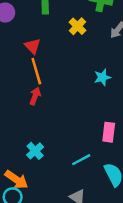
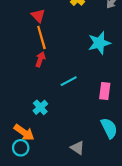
cyan star: (102, 77) -> (99, 43), size x1.5
cyan line: (81, 160) -> (69, 81), moved

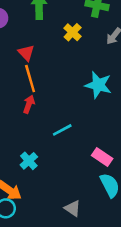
cyan star: (99, 43) -> (98, 85), turned 30
pink rectangle: (105, 91) -> (102, 157), moved, turned -63

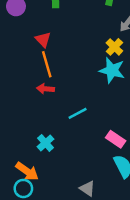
yellow cross: (73, 32) -> (114, 47), moved
red arrow: (29, 104) -> (46, 89), turned -105

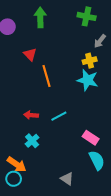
yellow cross: (114, 47) -> (90, 61), turned 32
orange line: (47, 64) -> (46, 76), moved
red arrow: (46, 89) -> (31, 115), moved

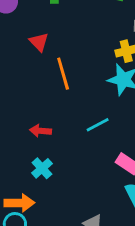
cyan line: (59, 116) -> (98, 125), moved
orange arrow: (17, 164) -> (19, 203), turned -36

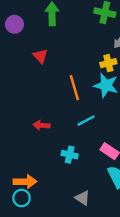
orange line: (63, 74) -> (74, 88), moved
cyan cross: (42, 168) -> (70, 155), moved, turned -35

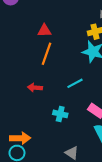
red triangle: (40, 56) -> (44, 31), moved, turned -48
orange line: (74, 88) -> (46, 54), moved, turned 35

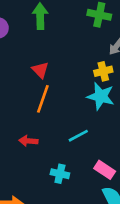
red triangle: (44, 31) -> (40, 70), turned 48

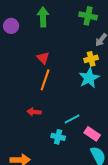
cyan star: (101, 96) -> (89, 78), turned 30
cyan line: (78, 136) -> (72, 119), moved

